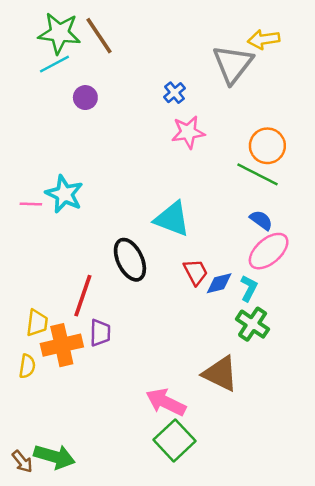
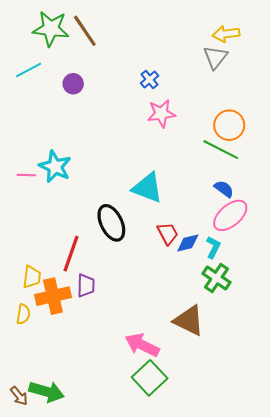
cyan line: (54, 64) -> (29, 70), moved
gray triangle: (233, 64) -> (215, 57), moved, size x0.7

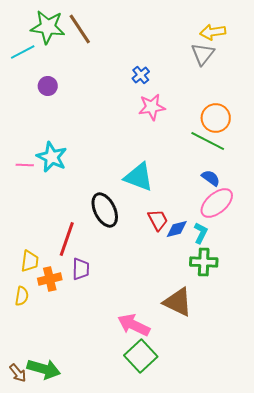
cyan line: (29, 70) -> (23, 52), moved
purple circle: (73, 84) -> (48, 86), moved
green cross: (216, 278) -> (204, 262), turned -32
orange cross: (53, 296) -> (50, 279), size x0.7

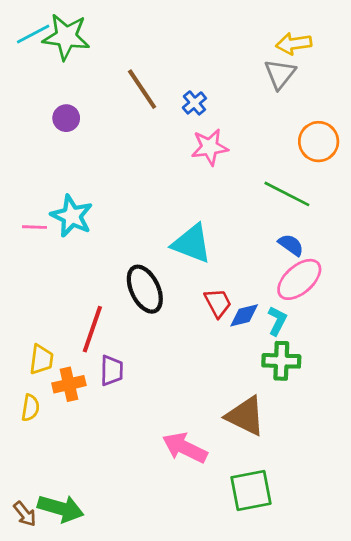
brown line: (80, 29) -> (142, 89), moved
cyan line: (23, 52) -> (33, 34), moved
orange circle: (216, 118) -> (319, 142), moved
green square: (141, 356) -> (251, 490), moved, turned 32

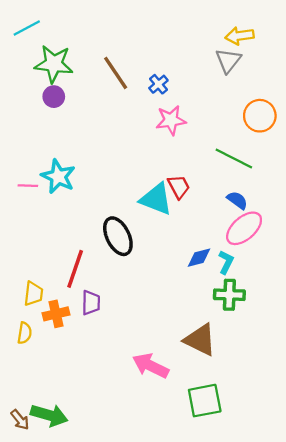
green star: (66, 37) -> (54, 64), moved
red trapezoid: (218, 303) -> (179, 187), moved

